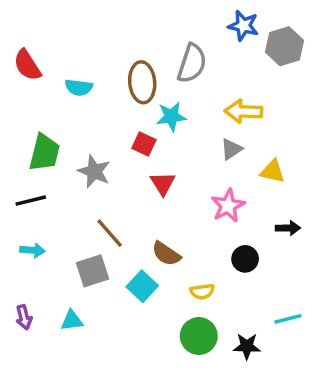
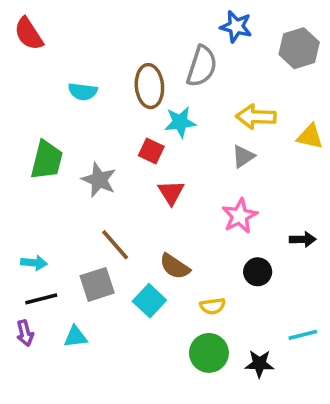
blue star: (243, 26) -> (236, 27), moved
red semicircle: (27, 65) -> (29, 34), moved
yellow triangle: (273, 171) -> (310, 137), moved
black line: (31, 201) -> (41, 299), moved

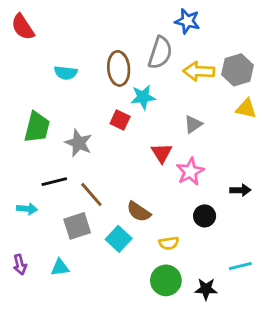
gray hexagon: (299, 48) -> (237, 70), moved
yellow arrow: (256, 117) -> (199, 71), moved
red triangle: (171, 192) -> (162, 153), moved
black line: (41, 299) -> (54, 182), moved

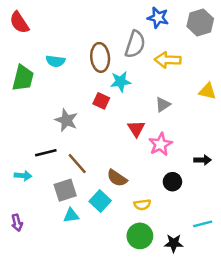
gray hexagon: (237, 70) -> (200, 22), moved
green trapezoid: (37, 127) -> (23, 78), moved
cyan triangle: (60, 267) -> (71, 215), moved

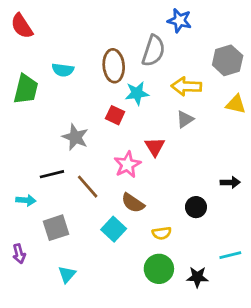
gray hexagon: (200, 22) -> (228, 60), moved
yellow arrow: (168, 60) -> (186, 86), moved
pink star: (160, 144) -> (127, 165), moved
gray square: (65, 190) -> (56, 228), moved
cyan triangle: (71, 215) -> (67, 274), moved, turned -42

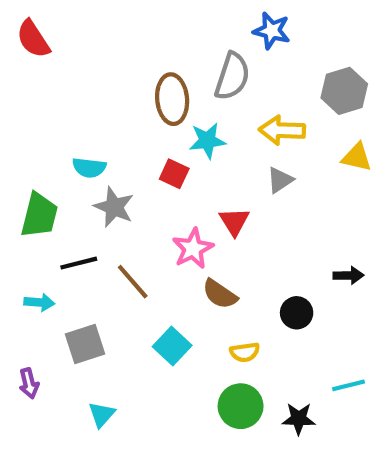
cyan semicircle: (63, 70) -> (89, 168), moved
green trapezoid: (26, 89) -> (39, 215), moved
brown semicircle: (133, 203) -> (220, 294), moved

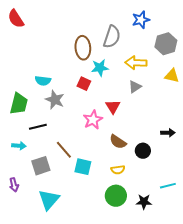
blue star: (272, 31) -> (141, 20), moved, turned -30
brown line: (133, 282) -> (64, 150), moved
brown semicircle: (220, 294) -> (118, 142), moved
cyan square: (172, 346) -> (83, 167), turned -30
cyan triangle: (102, 414) -> (49, 200), size x1.6

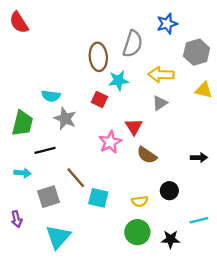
brown semicircle: (118, 142) -> (147, 155), moved
black circle: (143, 151) -> (169, 191), moved

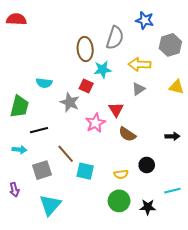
red semicircle: (19, 23) -> (16, 19), turned 126
blue star: (167, 24) -> (145, 20), turned 30
yellow triangle: (204, 90) -> (176, 87), moved
gray star: (65, 118) -> (70, 102), moved

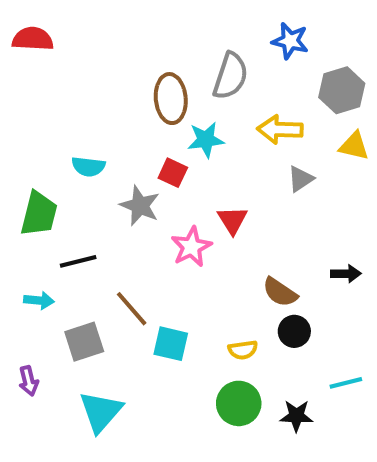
yellow triangle: (176, 87) -> (354, 146), moved
gray triangle: (139, 89) -> (300, 179), moved
brown semicircle: (127, 134) -> (280, 292), moved

